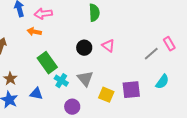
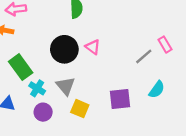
black circle: (84, 48) -> (64, 49), size x1.5
yellow square: (106, 95) -> (80, 109), moved
purple circle: (72, 107) -> (43, 112), moved

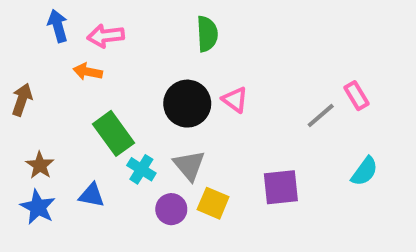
cyan semicircle: (157, 90) -> (364, 171), moved
purple circle: (43, 112) -> (171, 209), moved

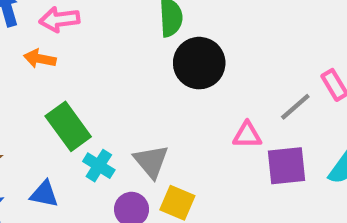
pink triangle: (235, 100) -> (247, 135), moved, turned -36
black circle: (187, 104) -> (199, 63), moved
purple square: (281, 187) -> (287, 166), moved

